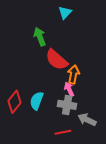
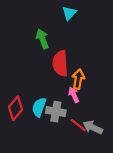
red semicircle: (57, 60) -> (60, 63), turned 45
gray cross: (67, 105) -> (56, 112), moved
red line: (63, 132) -> (78, 125), moved, turned 49

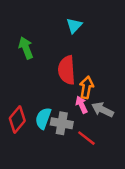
cyan triangle: (69, 13) -> (74, 26), moved
green arrow: (42, 39) -> (26, 48), moved
gray arrow: (93, 127) -> (103, 110), moved

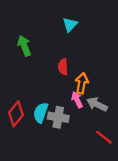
red semicircle: (67, 70) -> (63, 67), size x0.6
red line: (86, 138) -> (104, 137), moved

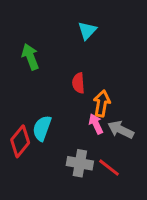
cyan semicircle: (41, 113) -> (42, 128), moved
gray cross: (58, 117) -> (80, 163), moved
red line: (104, 137) -> (109, 168), moved

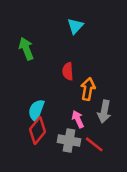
pink arrow: (96, 124) -> (78, 119), moved
gray arrow: (121, 130) -> (104, 112), turned -105
red diamond: (20, 141) -> (38, 130), moved

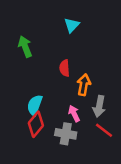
red line: (94, 144) -> (104, 130), moved

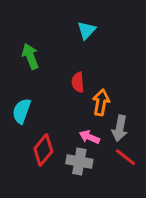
cyan semicircle: (35, 105) -> (22, 111), moved
pink arrow: (74, 113) -> (89, 137), turned -42

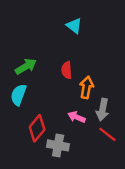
cyan triangle: (87, 30) -> (74, 26), turned -35
green arrow: (30, 56) -> (26, 66), moved, turned 80
gray cross: (79, 162) -> (58, 145), moved

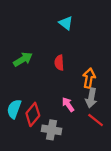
orange arrow: (86, 87) -> (89, 78), moved
cyan semicircle: (18, 95) -> (14, 109), moved
pink arrow: (77, 117) -> (68, 105), turned 32

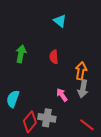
green arrow: (23, 59) -> (21, 54), turned -48
red diamond: (33, 114) -> (30, 122), moved
red line: (96, 120) -> (87, 125), moved

